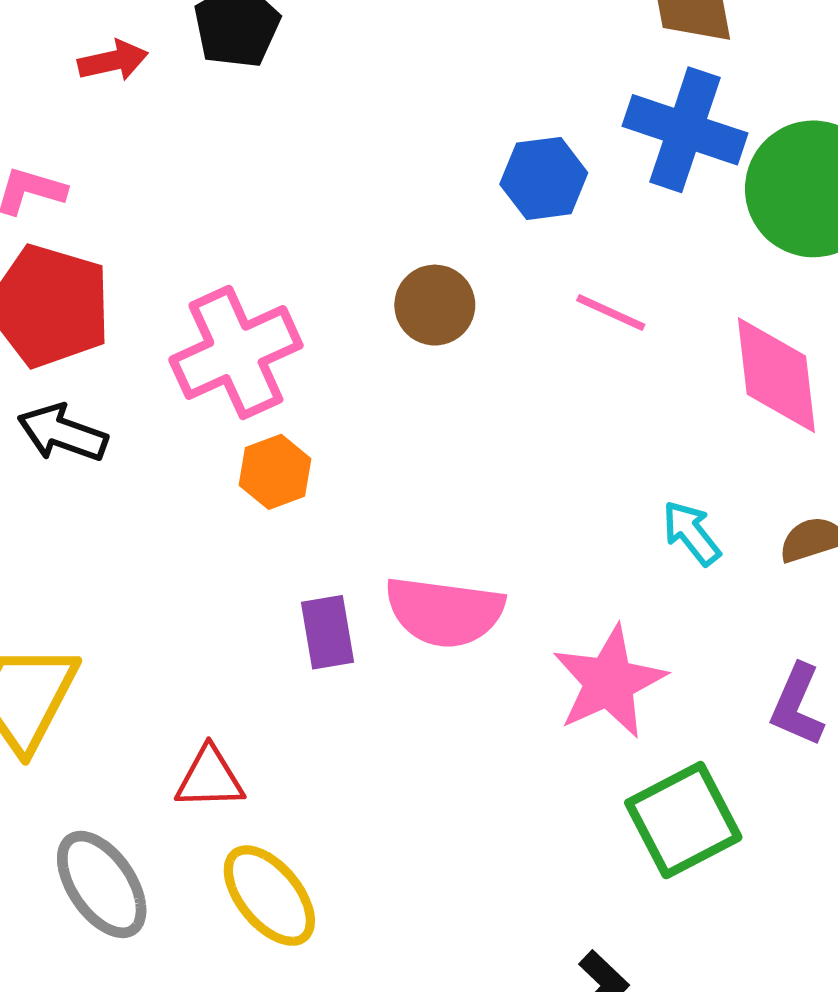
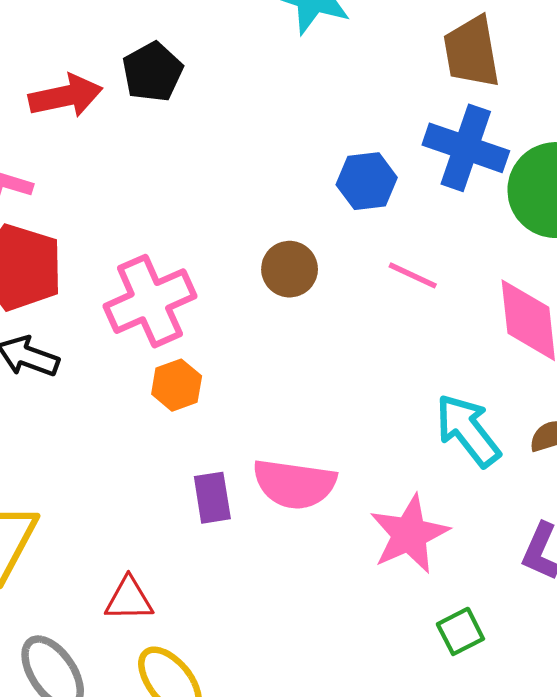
red arrow: (113, 61) -> (66, 96), size x1.5
cyan arrow: (691, 533) -> (468, 430), size x1.6
green square: (683, 820) -> (460, 631), size x0.6

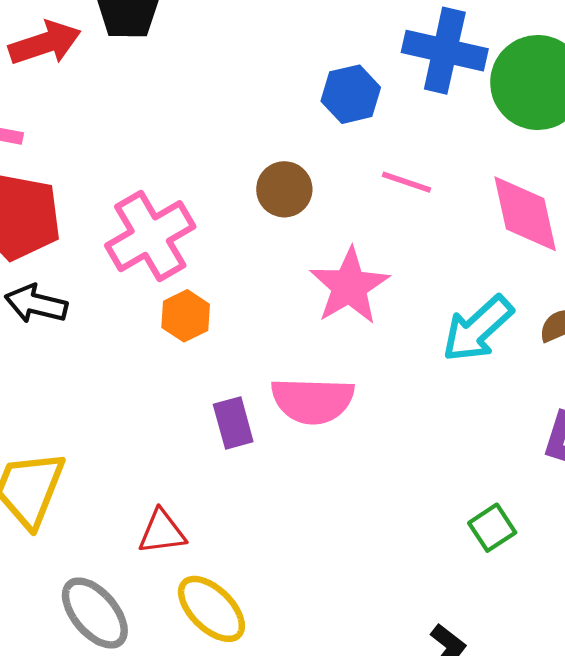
cyan arrow: (468, 430) -> (478, 329), turned -88
pink star: (409, 534) -> (349, 286), moved

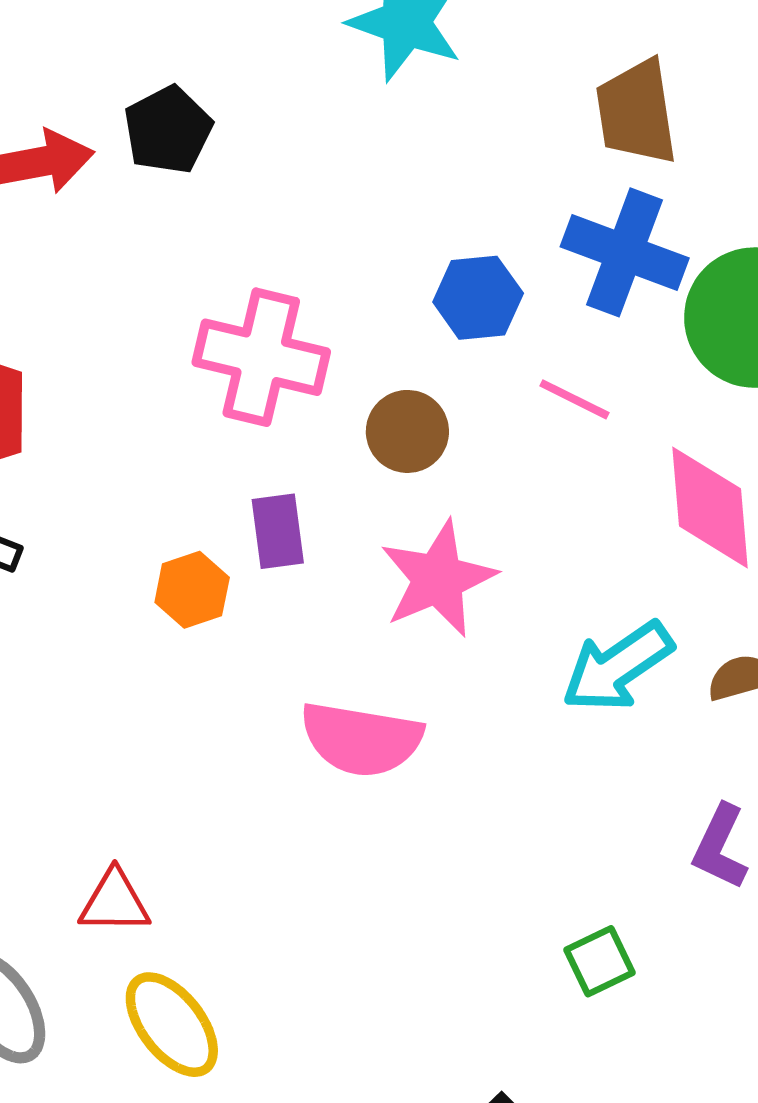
pink line: (406, 182) -> (574, 399), moved
brown circle: (284, 189) -> (407, 431), moved
pink cross: (150, 236) -> (261, 357), moved, turned 36
purple rectangle: (233, 423) -> (278, 531), moved

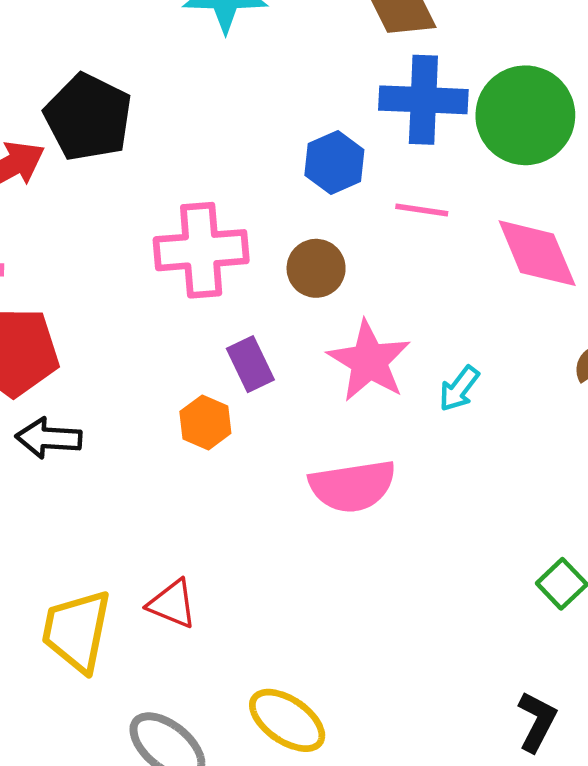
black pentagon: (168, 130) -> (88, 117), size x1.4
cyan arrow: (617, 667) -> (459, 389), moved, size x0.6
red triangle: (115, 902) -> (172, 604), moved, turned 40

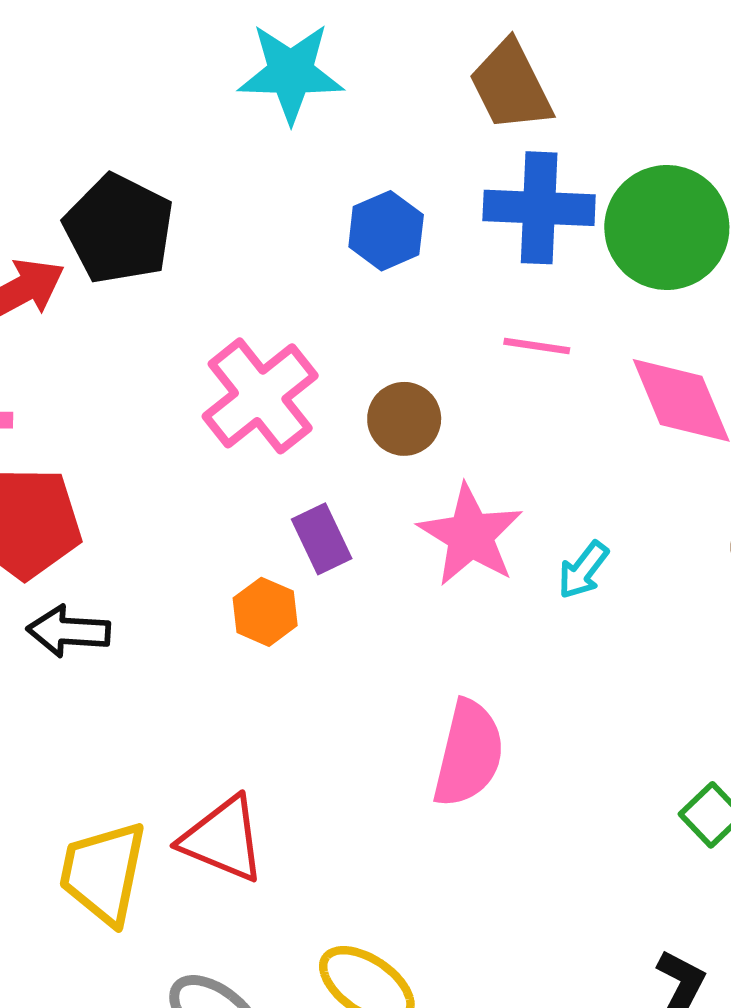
blue hexagon: (334, 162) -> (386, 231), moved
pink cross: (201, 250) -> (260, 396), turned -34
pink semicircle: (352, 486) -> (469, 754), moved, turned -68
red triangle: (172, 604) -> (223, 839), size x1.4

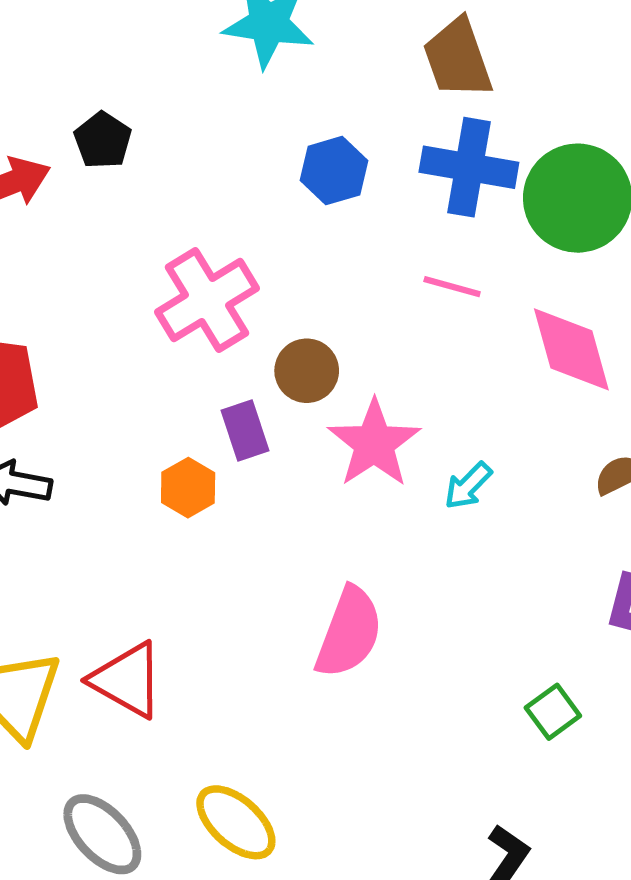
black pentagon: (119, 229) -> (103, 140), size x0.6
brown circle: (404, 419) -> (307, 371), moved

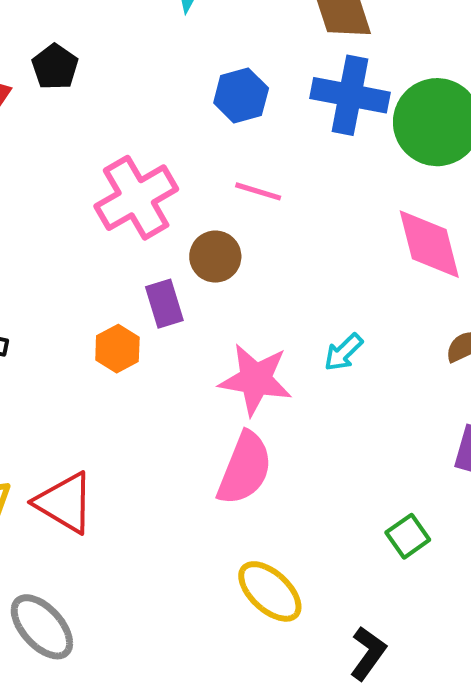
pink line: (452, 287) -> (258, 191), moved
pink star: (374, 443) -> (256, 379), moved, turned -30
yellow ellipse: (236, 822) -> (270, 591), moved

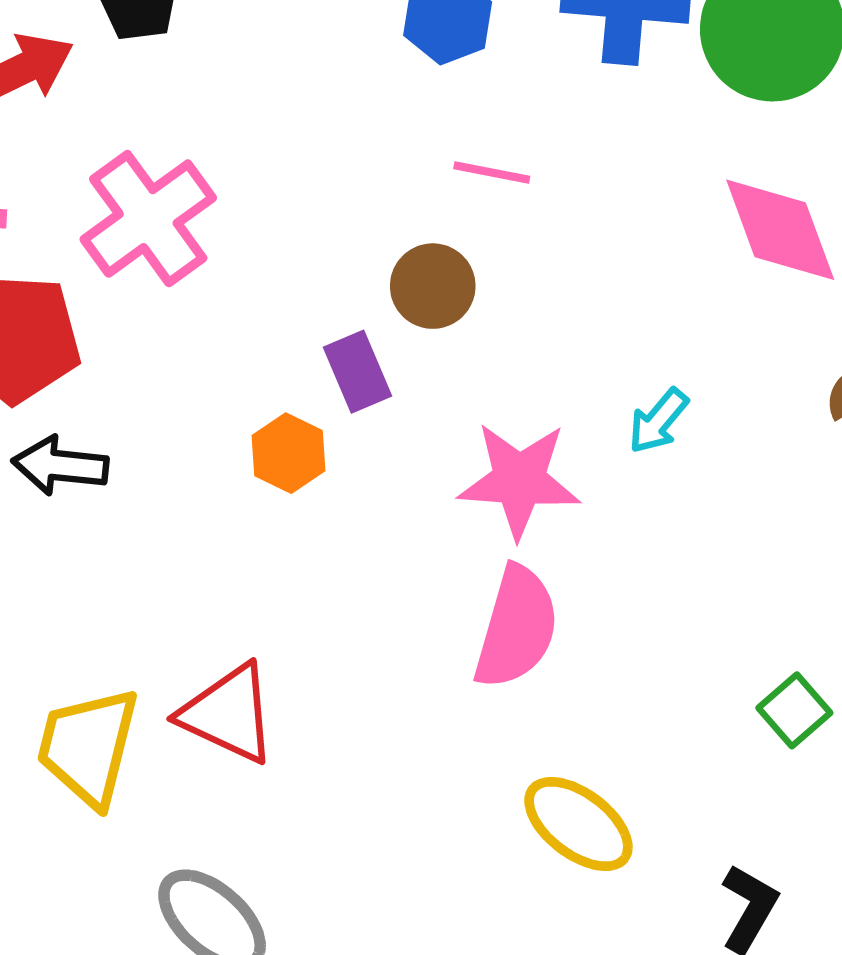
pink cross: (136, 198) -> (148, 219), moved

